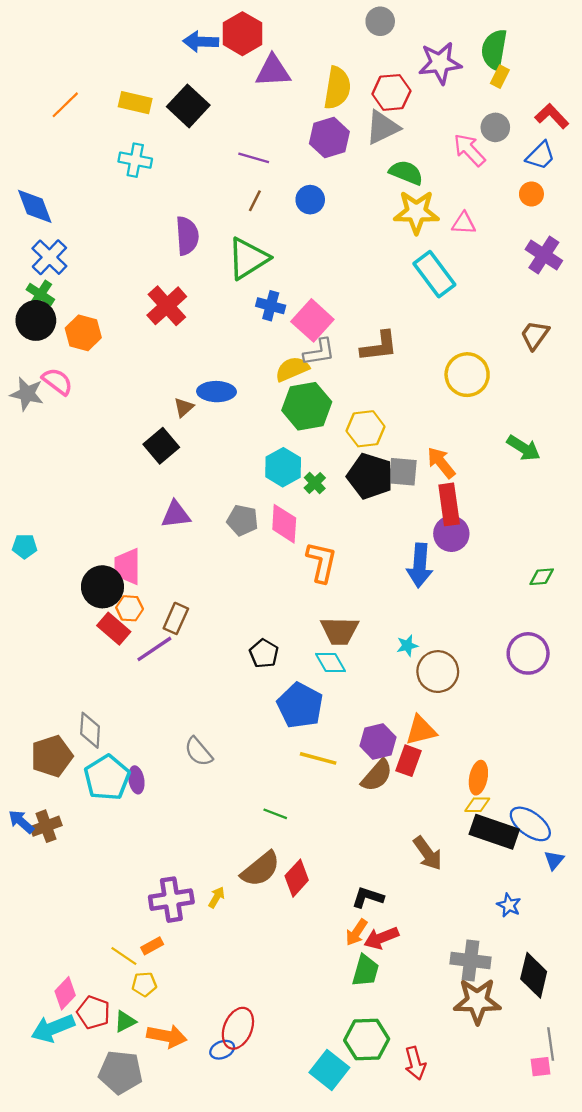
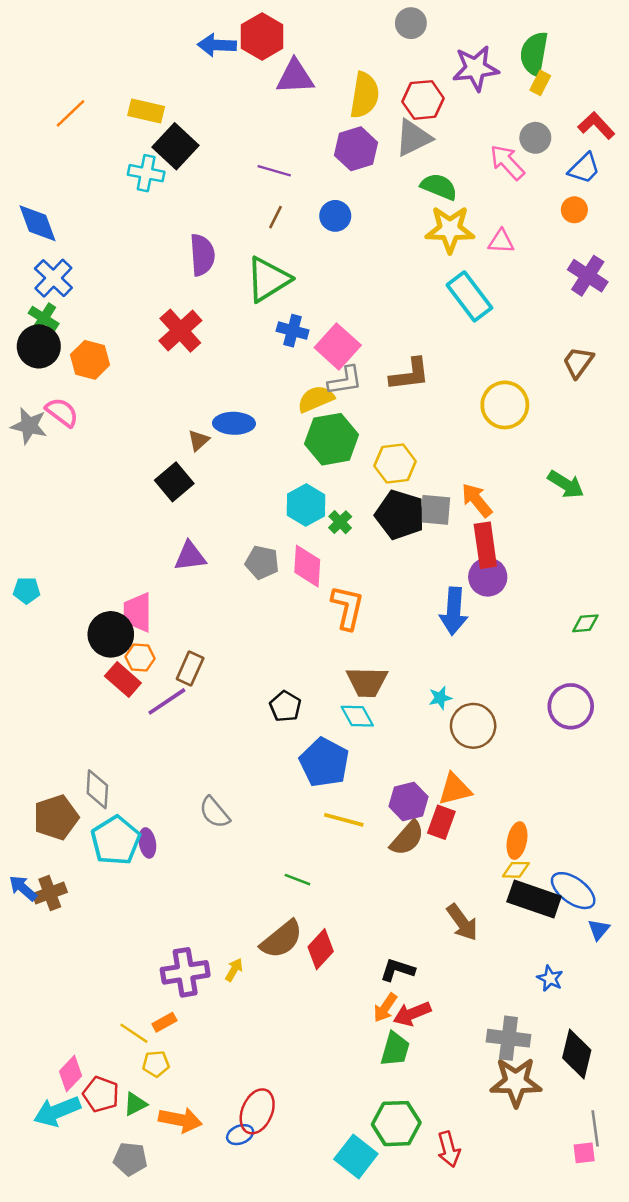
black square: (188, 106) -> (175, 146), moved
gray pentagon: (121, 1072) -> (130, 1159), size x0.7

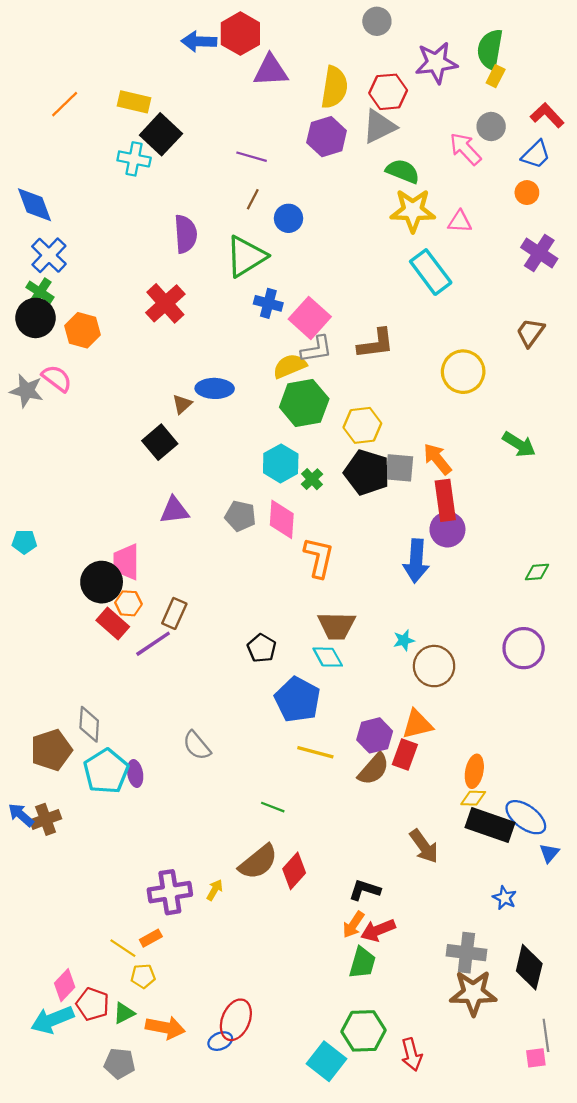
blue circle: (335, 216) -> (288, 218), moved

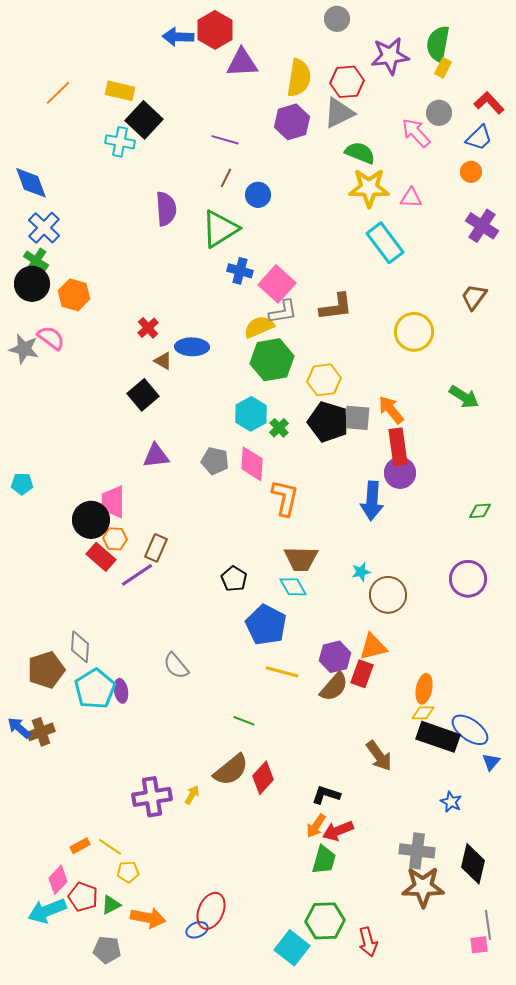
red cross: (165, 303) -> (148, 328), moved, size x0.6
brown triangle: (182, 404) -> (163, 361), turned -48
orange rectangle: (151, 938) -> (80, 846), moved

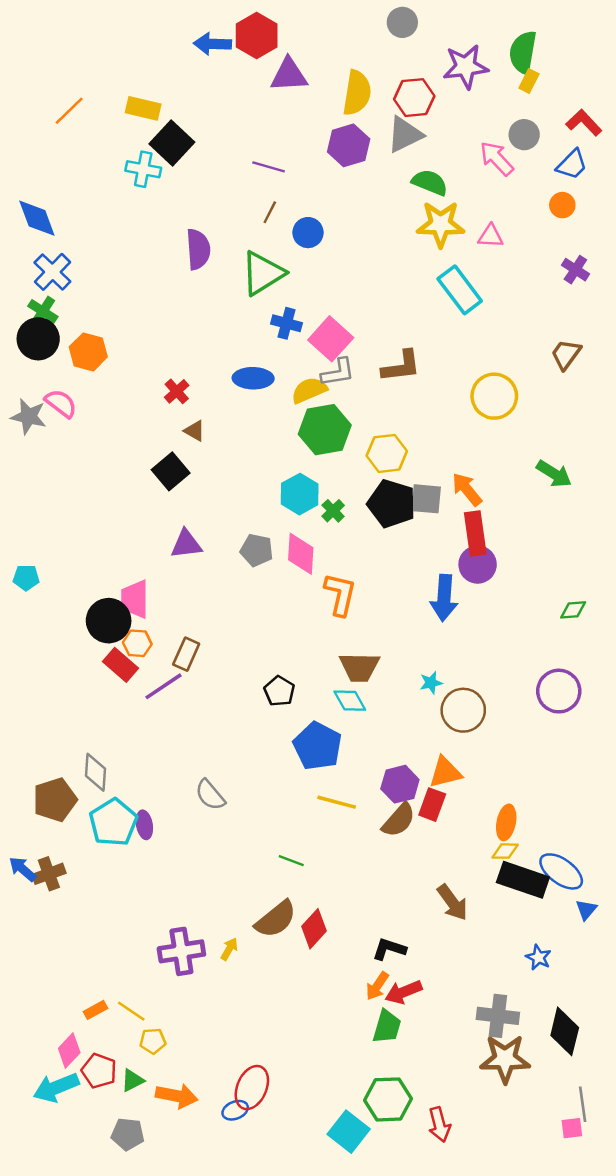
purple cross: (482, 226) -> (575, 270), size x0.7
blue ellipse: (192, 347) -> (253, 378), moved

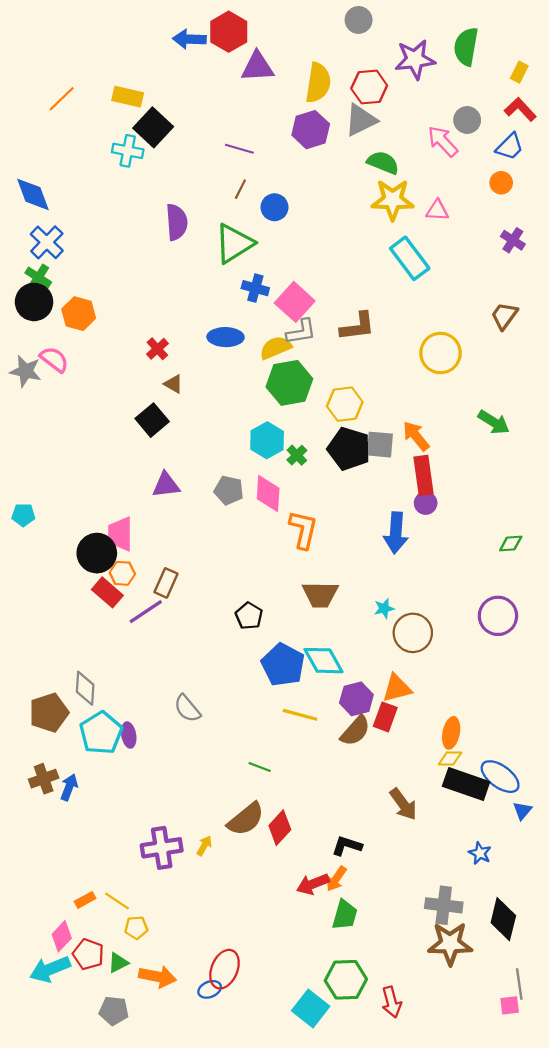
yellow rectangle: (529, 81) -> (519, 72), moved
purple circle: (478, 565) -> (426, 503), size x0.7
cyan diamond: (350, 701) -> (323, 661), moved, size x1.4
blue arrow: (23, 869) -> (69, 787), moved, turned 70
red arrow: (404, 992) -> (313, 884), moved

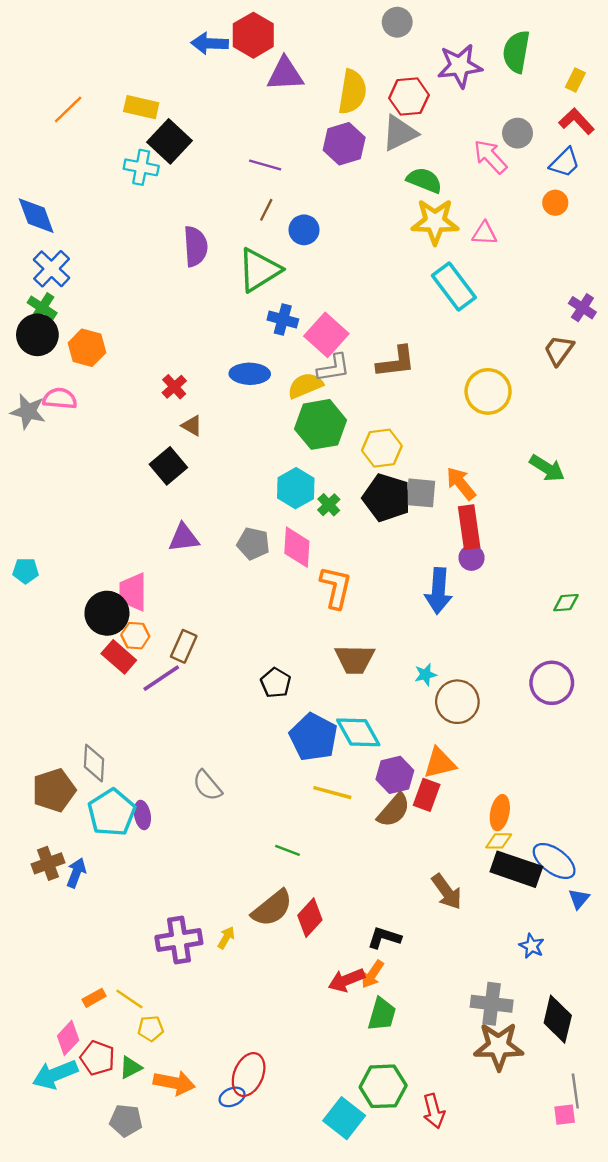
purple cross: (513, 240) -> (582, 308), moved
pink semicircle: (54, 359) -> (60, 399), turned -32

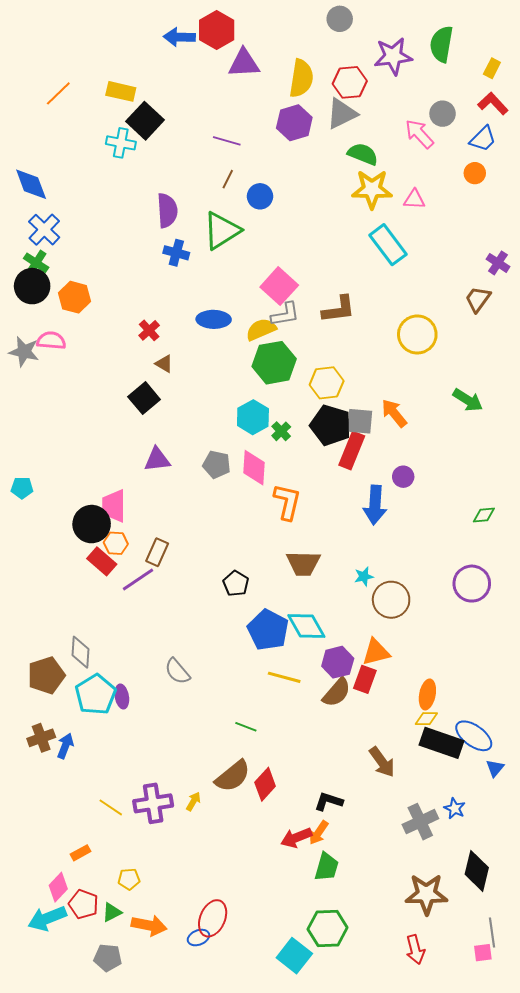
blue cross: (283, 319) -> (176, 253), moved
red rectangle: (469, 527) -> (352, 450), moved, turned 30
yellow line: (129, 999) -> (111, 807), moved
gray cross: (492, 1004) -> (420, 822), moved, turned -32
red arrow: (434, 1111) -> (415, 950), moved

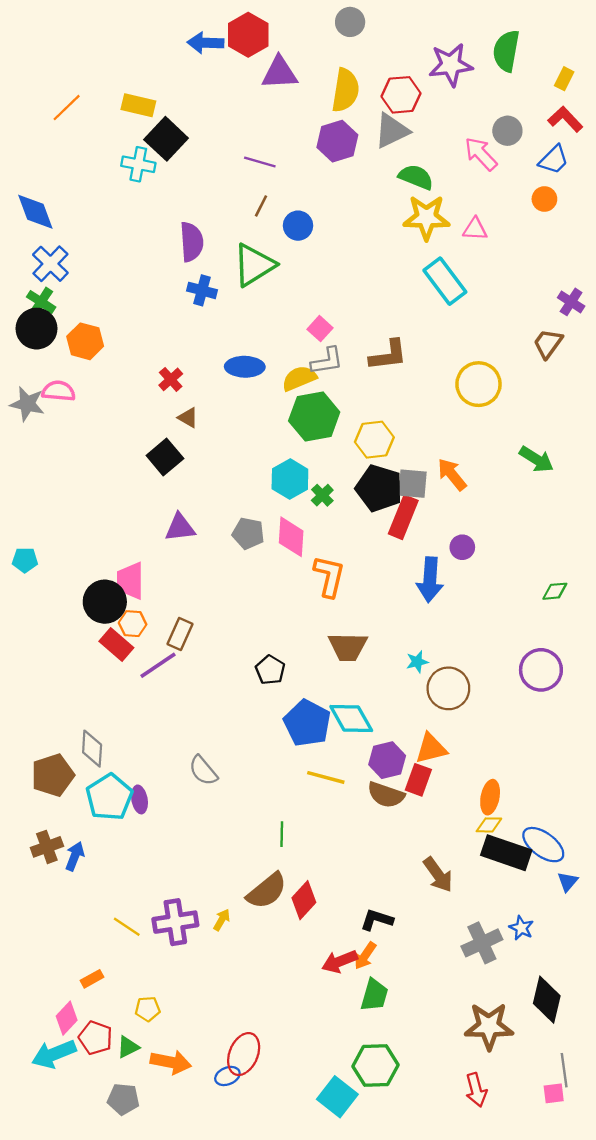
gray circle: (340, 19) -> (350, 22), moved
pink square: (279, 286) -> (320, 329), size x0.6
brown semicircle: (337, 692) -> (386, 795), turned 68
green line: (246, 727) -> (282, 834), turned 70

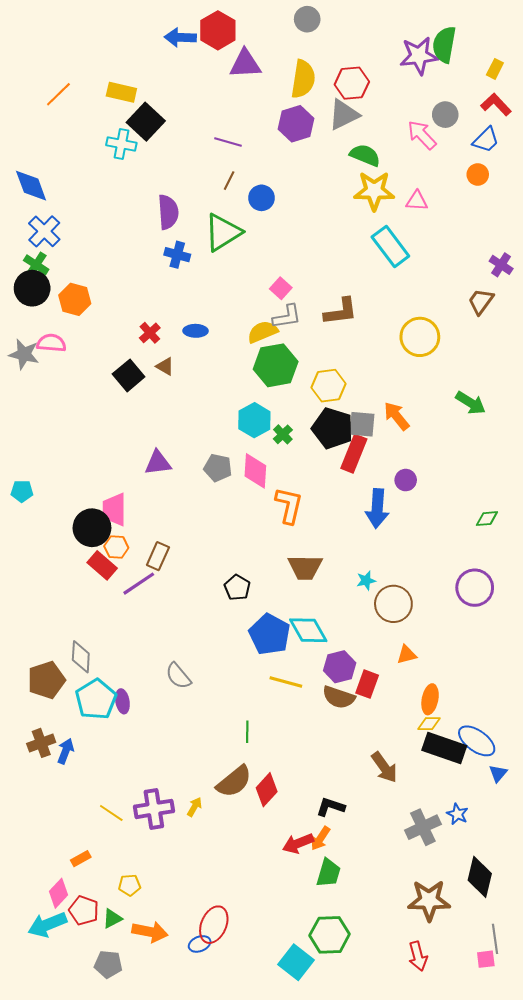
purple star: (451, 65) -> (419, 56), moved
blue ellipse: (245, 367) -> (196, 331), moved, size x0.7
black square: (165, 457) -> (129, 375), moved
orange triangle: (431, 749) -> (407, 655), moved, size x0.7

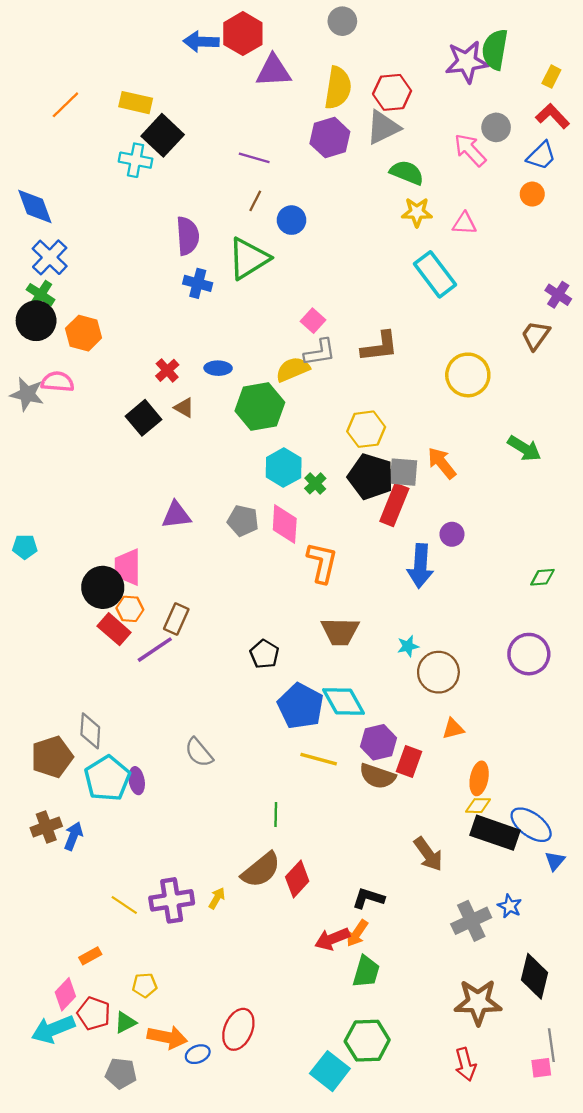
yellow star: (374, 191) -> (417, 212), size x0.7
green hexagon: (276, 365) -> (260, 407), moved
blue ellipse: (200, 944) -> (198, 1054), moved

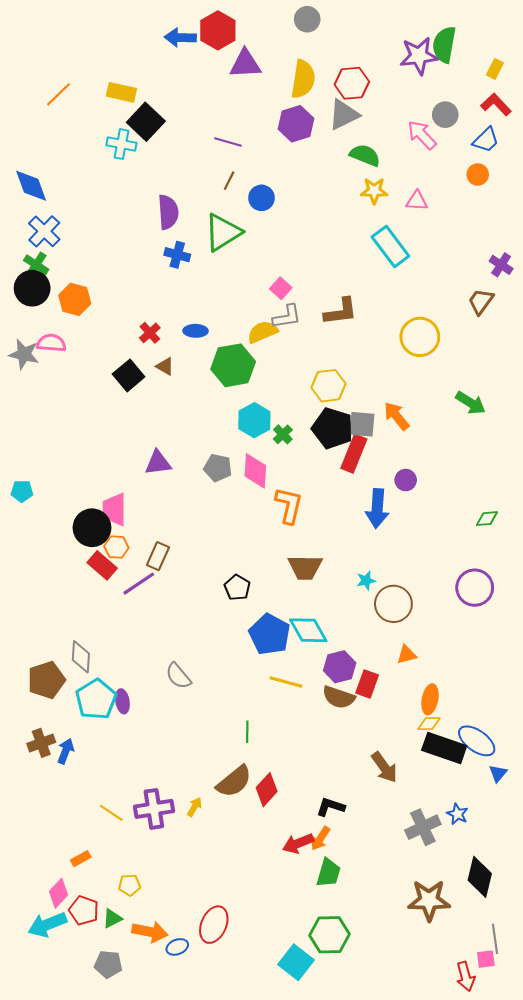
red arrow: (466, 1064) -> (466, 976), moved

